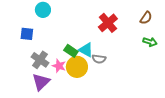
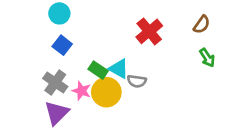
blue square: (27, 34) -> (62, 45), moved, turned 32
green arrow: (150, 42) -> (207, 58), turned 40

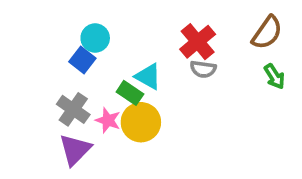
cyan circle: (59, 13) -> (95, 38), moved
brown semicircle: (202, 24) -> (267, 33), size x1.4
cyan triangle: (119, 69) -> (148, 76), moved
gray semicircle: (137, 81) -> (203, 69), moved

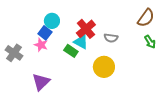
red cross: (198, 42) -> (86, 29), moved
gray cross: (73, 109) -> (14, 53), moved
pink star: (108, 120) -> (41, 45), moved
yellow circle: (141, 122) -> (104, 67), moved

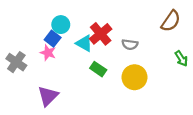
cyan triangle: (81, 42) -> (84, 43), moved
green arrow: (150, 42) -> (181, 59), moved
green rectangle: (71, 51) -> (98, 69), moved
yellow circle: (104, 67) -> (134, 77), moved

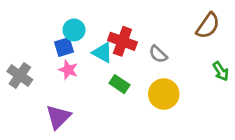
red cross: (101, 34) -> (122, 41), turned -30
blue square: (53, 39) -> (64, 47), turned 35
gray semicircle: (130, 44) -> (158, 54), turned 35
pink star: (48, 53) -> (68, 70), moved

